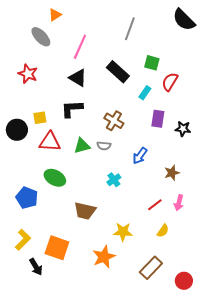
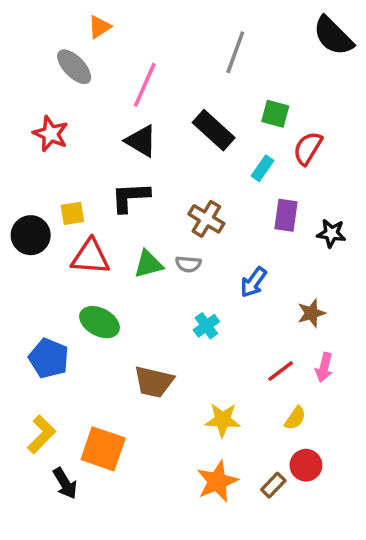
orange star: (104, 257) -> (217, 481), moved
brown rectangle: (151, 268) -> (273, 485), size x0.6
red circle: (184, 281) -> (306, 465), moved

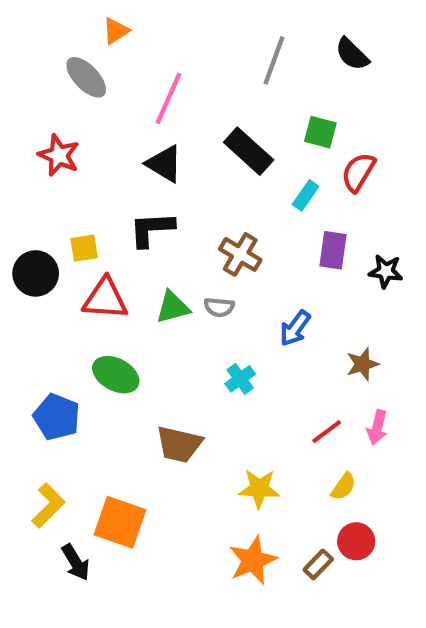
black semicircle: (333, 36) -> (352, 54), moved, size x0.7

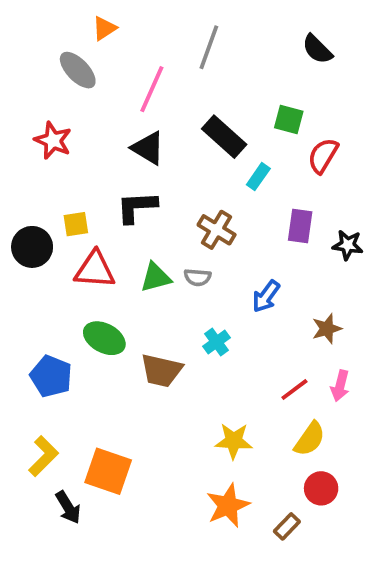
gray line: (274, 60) -> (209, 47), moved
cyan rectangle: (306, 195) -> (258, 177), moved
brown trapezoid: (179, 444) -> (161, 371), moved
yellow semicircle: (344, 486) -> (310, 439), size x1.4
brown rectangle: (318, 564) -> (287, 526), moved

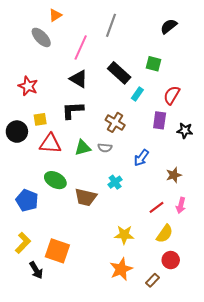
black semicircle: (317, 49) -> (169, 26), turned 96
red star: (53, 140) -> (28, 86), moved
red semicircle: (323, 156) -> (172, 95), moved

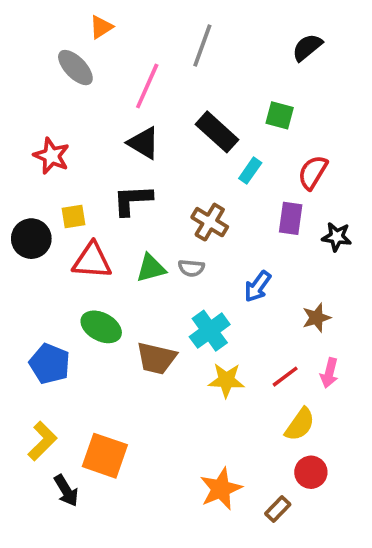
cyan cross: (115, 182) -> (210, 331), size x1.5
yellow star: (124, 235) -> (226, 380), moved

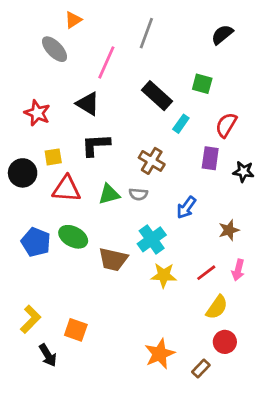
black triangle: (143, 143) -> (88, 104), moved
blue pentagon: (50, 364) -> (36, 242), moved
orange square: (105, 456) -> (76, 330), size x0.7

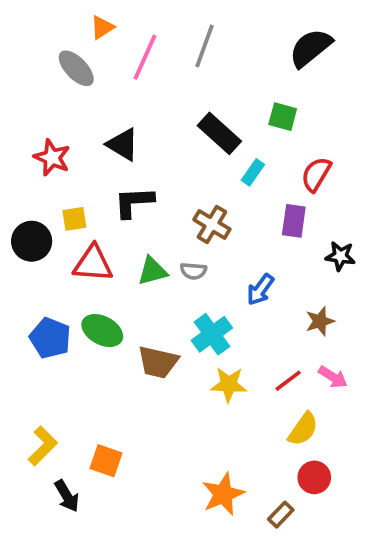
black semicircle: (222, 35) -> (311, 48), size x1.4
pink line: (106, 62) -> (145, 57), moved
black star: (243, 172) -> (340, 256), moved
pink arrow: (238, 270) -> (333, 377), turned -72

